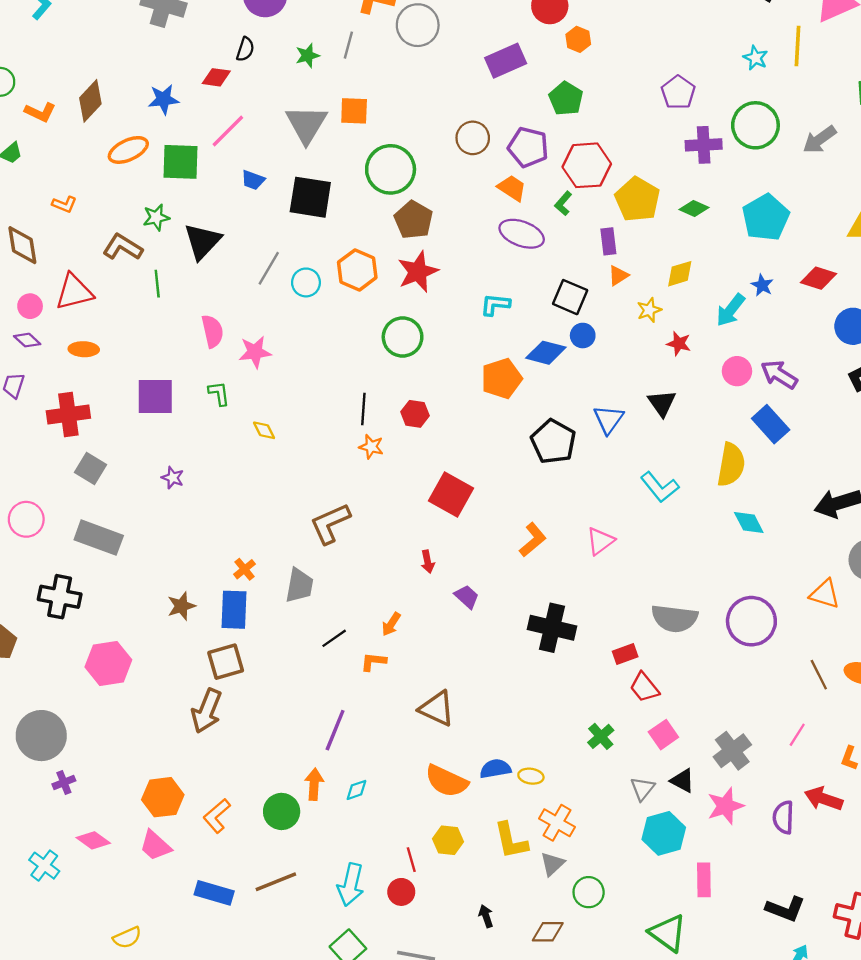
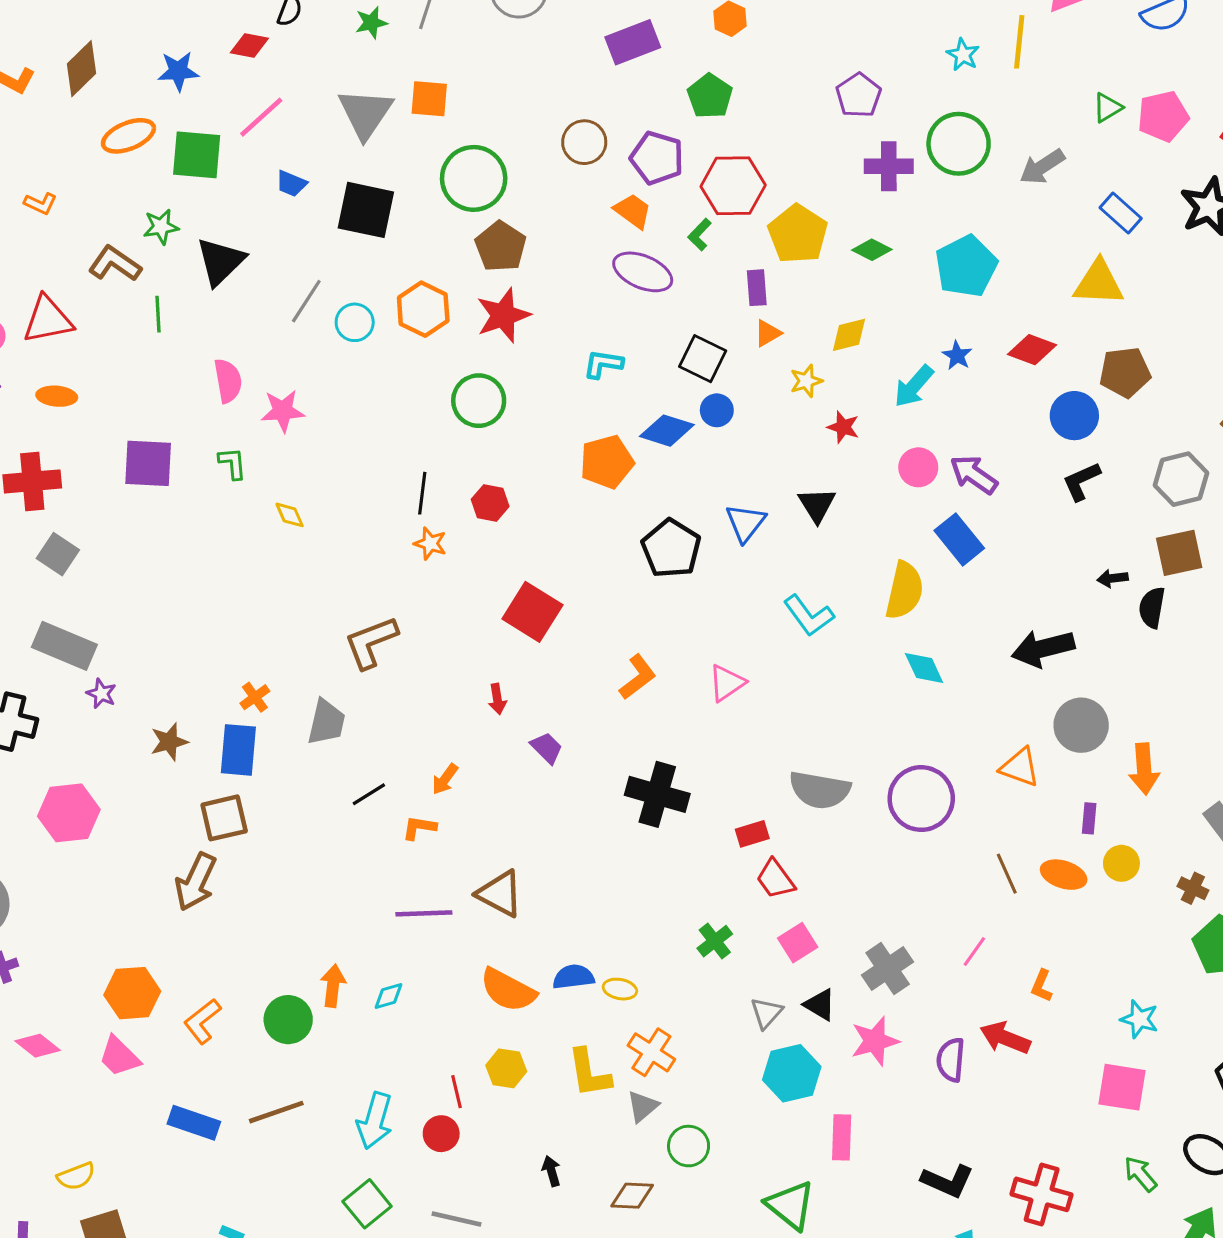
purple star: (173, 478) -> (101, 694), moved
purple line: (335, 730) -> (424, 913), moved, turned 63

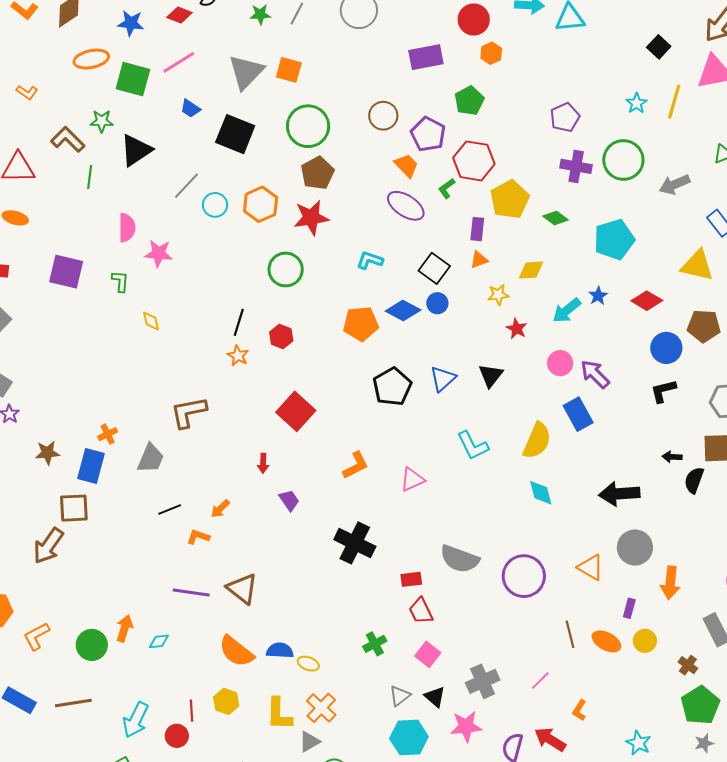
pink square: (798, 943) -> (428, 654), turned -30

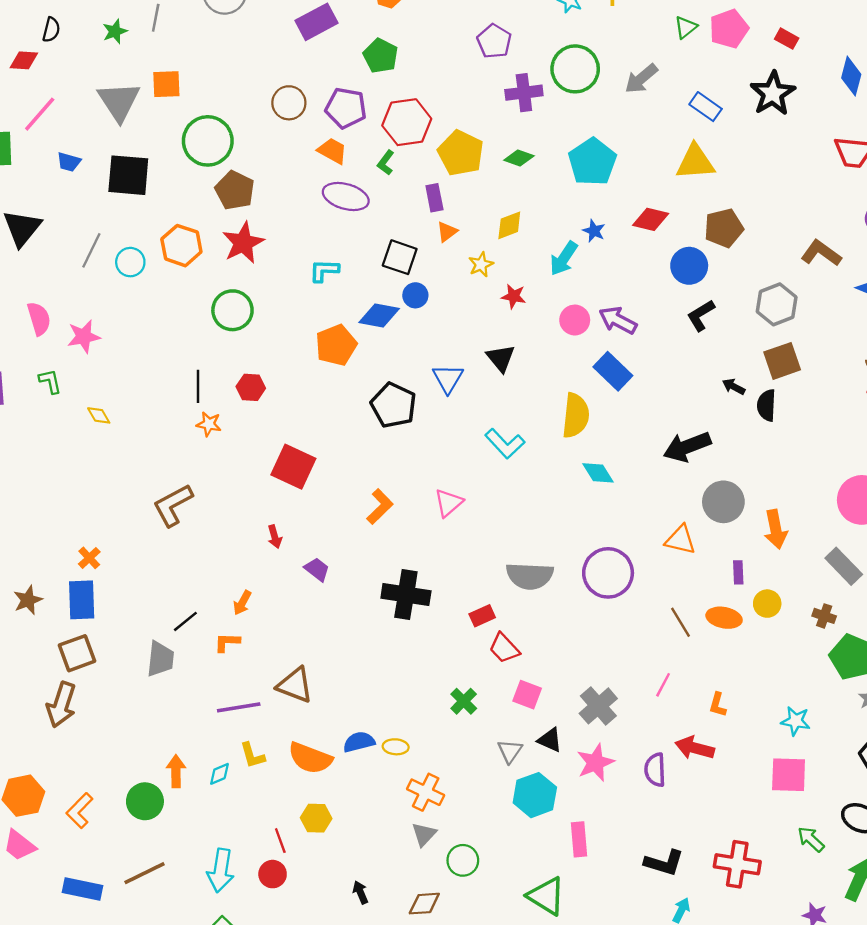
black arrow: (672, 457) -> (734, 387), turned 42
gray trapezoid: (151, 458) -> (160, 659), moved
yellow L-shape: (279, 714) -> (252, 755), moved, size x0.7

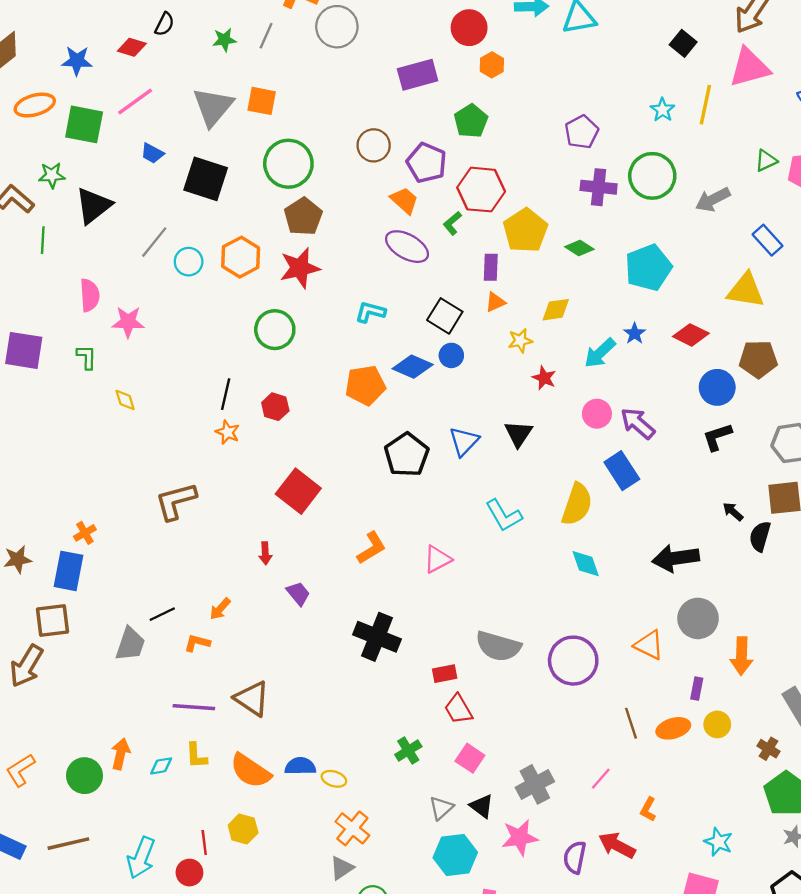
orange ellipse: (724, 618) -> (673, 728), turned -40

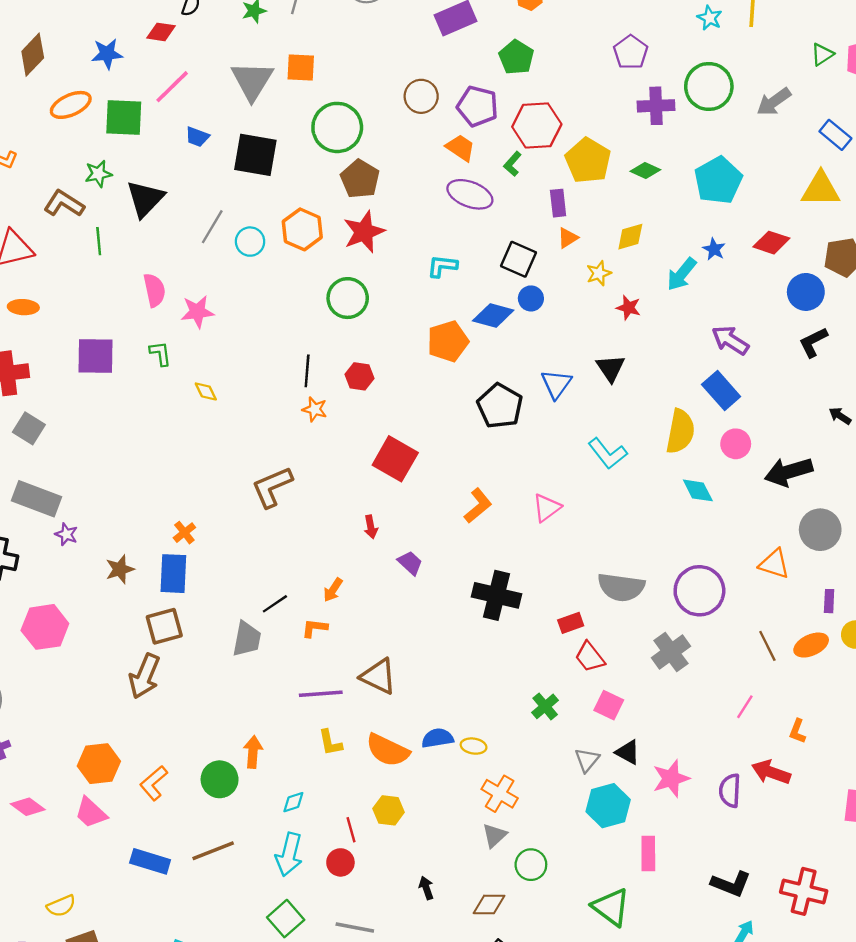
pink circle: (597, 414) -> (736, 444), moved
cyan diamond: (161, 766) -> (293, 802), moved
gray cross: (535, 784) -> (671, 652), moved

